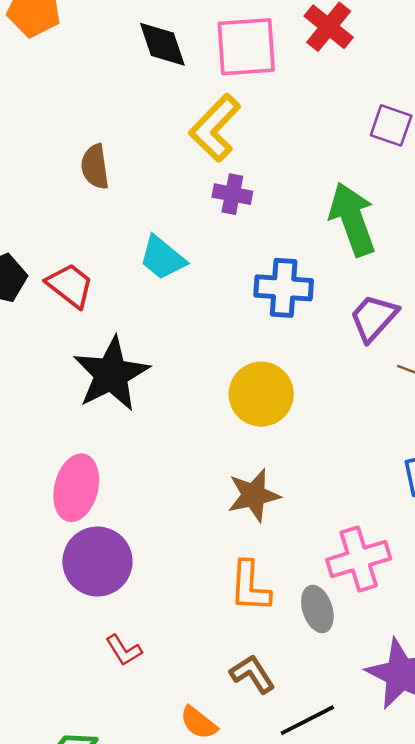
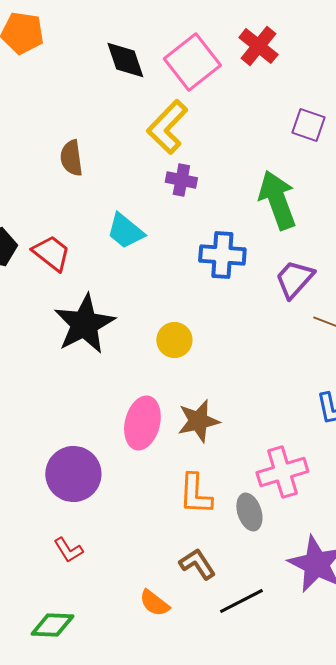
pink square: (246, 47) -> (192, 62), turned -34
yellow circle: (261, 394) -> (174, 340), moved, size x0.7
pink ellipse: (76, 488) -> (142, 423), moved
red L-shape: (124, 650) -> (68, 550), moved

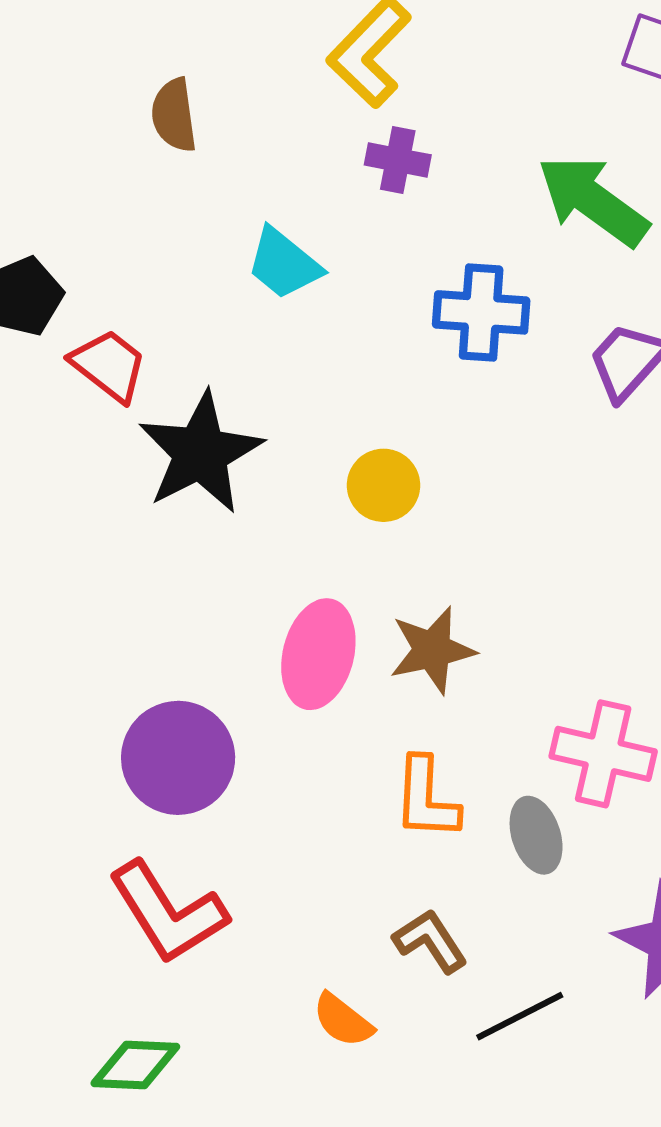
green arrow: (277, 200) -> (593, 201), turned -34
red trapezoid: (51, 253) -> (109, 365), moved
pink cross: (282, 472) -> (603, 754), turned 30
red L-shape: (68, 550) -> (168, 912), size x2.0

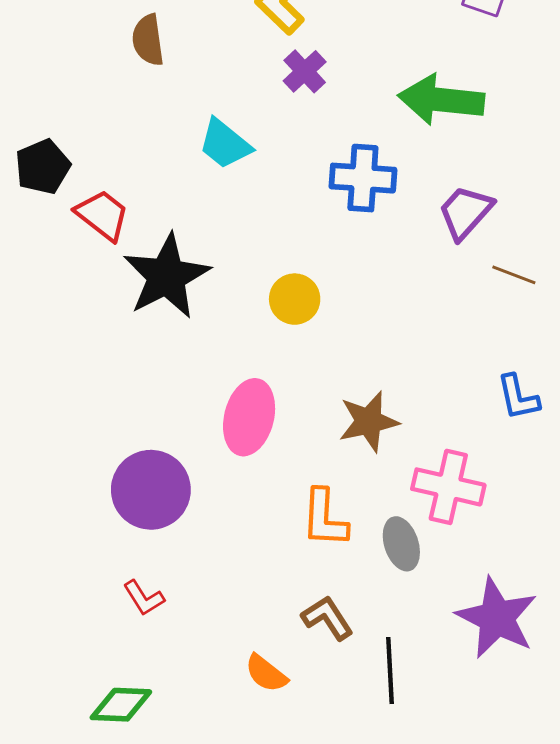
purple cross: (398, 160) -> (305, 71), turned 36
green arrow: (593, 201) -> (441, 100), turned -30
brown star: (432, 650) -> (369, 421), moved
red L-shape: (168, 912) -> (144, 598), size x0.5
black line: (520, 1016) -> (390, 671), turned -66

